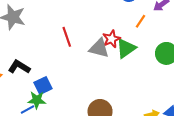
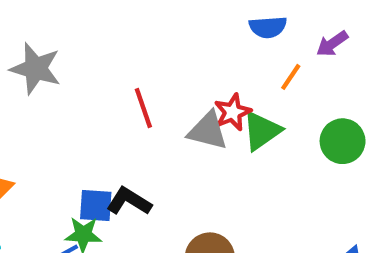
black L-shape: (19, 67) -> (129, 201), moved
blue square: (43, 86) -> (96, 205), turned 30

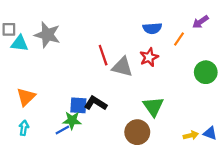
blue semicircle: (268, 27) -> (152, 28), moved
gray triangle: (208, 131) -> (122, 67), moved
green triangle: (262, 131) -> (153, 106), moved, turned -30

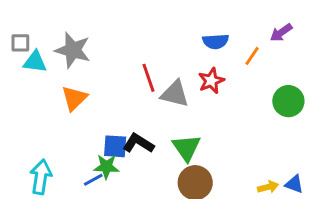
orange triangle: (26, 97) -> (74, 98), moved
green triangle: (153, 106) -> (186, 148), moved
cyan arrow: (24, 128) -> (41, 177), size x1.6

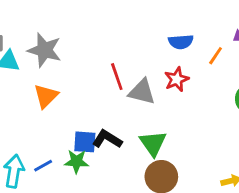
blue line: (93, 180) -> (43, 166), moved

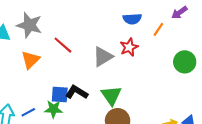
red line: (117, 77) -> (63, 45), moved, turned -30
gray triangle: (142, 92) -> (103, 57), turned -45

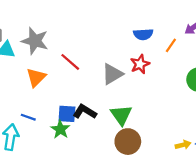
green star: (54, 109) -> (60, 129), turned 30
blue line: (28, 112) -> (28, 117), moved, turned 48

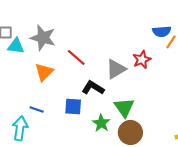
blue semicircle: (143, 34) -> (162, 31), moved
black L-shape: (85, 112) -> (93, 88), moved
green star: (60, 129) -> (101, 123), moved

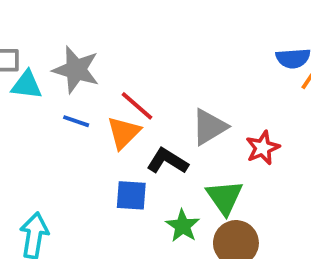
red star: (142, 60) -> (263, 148), moved
orange triangle: (44, 72) -> (124, 133), moved
blue line: (37, 110) -> (76, 121), moved

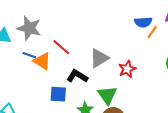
orange triangle: (124, 133) -> (42, 61), moved, turned -42

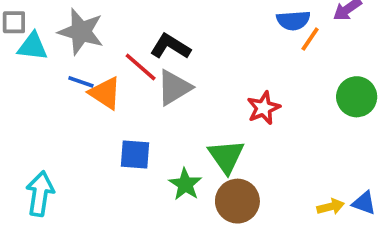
gray triangle: (99, 58) -> (174, 87), moved
black L-shape: (77, 76) -> (170, 46), moved

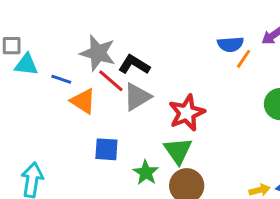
gray star: (81, 32) -> (98, 53), moved
blue line: (81, 82) -> (61, 79), moved
red star: (263, 108) -> (187, 113), moved, size x1.4

